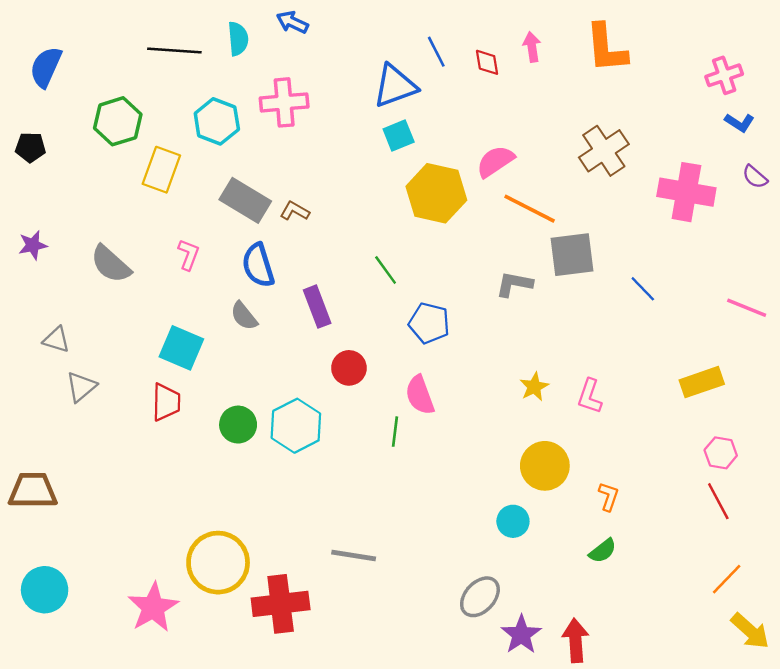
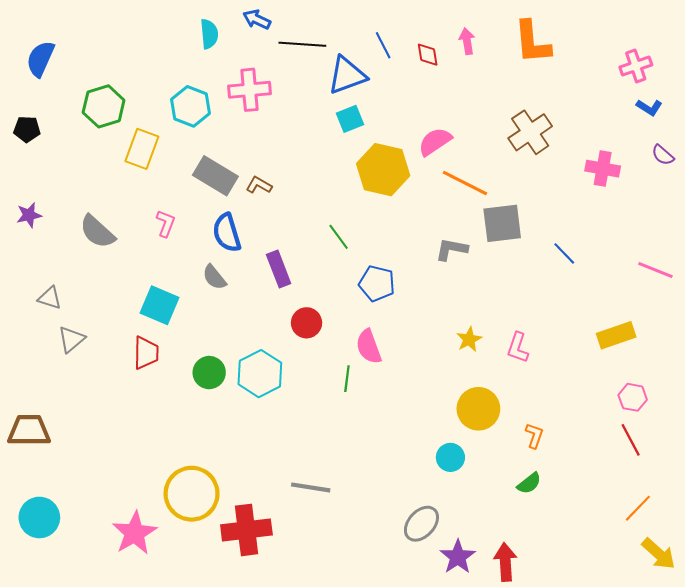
black line: (174, 51) -> (302, 44), moved
pink cross: (686, 192) -> (603, 169), size x0.7

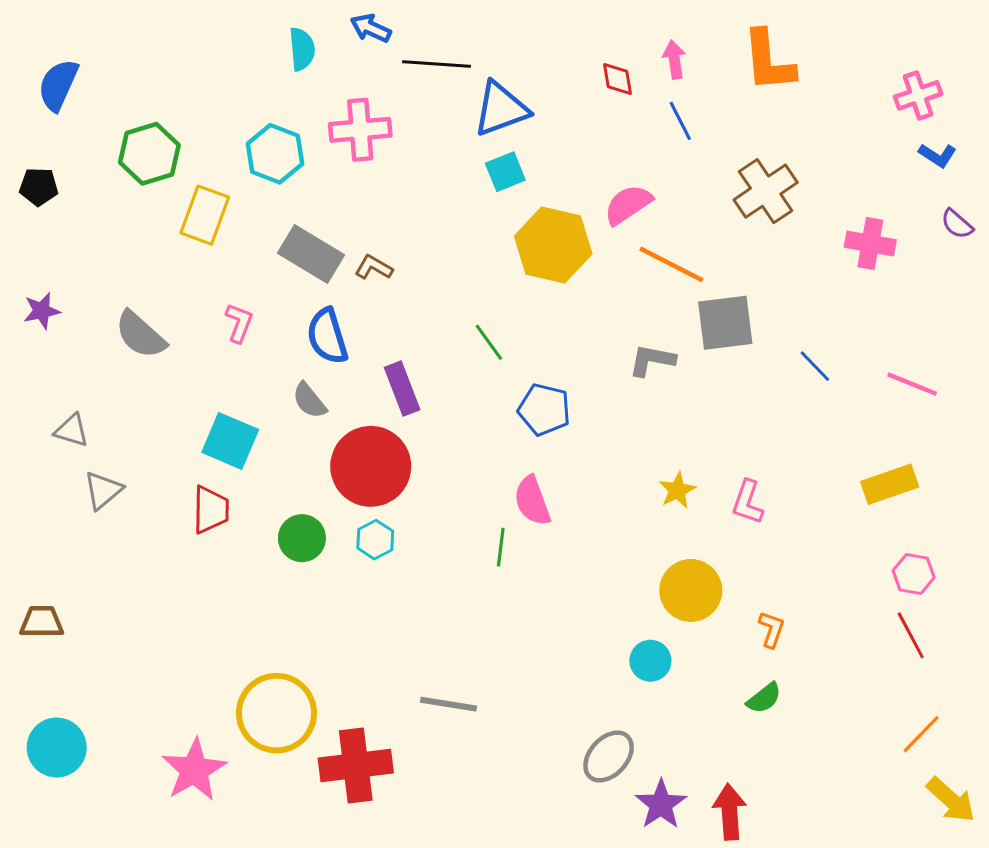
blue line: (383, 45) -> (680, 121), moved
pink line: (655, 270) -> (912, 384), moved
red circle: (307, 323) -> (371, 466), moved, size x1.8
cyan hexagon: (260, 374) -> (375, 540), size x0.6
brown trapezoid: (29, 431) -> (42, 622), size x0.7

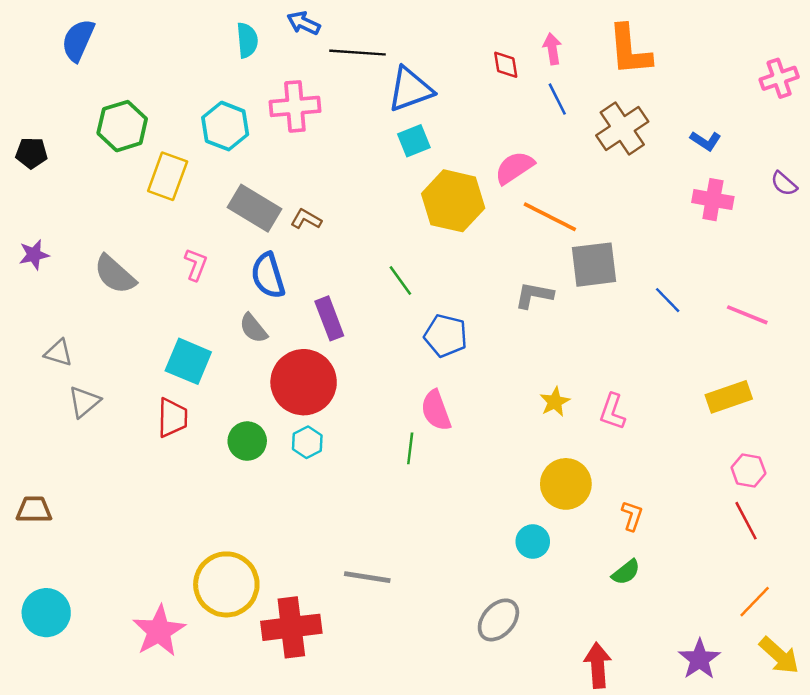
blue semicircle: (58, 85) -> (78, 40), moved
pink cross: (918, 95) -> (779, 78), moved
blue L-shape: (938, 155) -> (706, 141), moved
brown cross: (766, 191) -> (622, 128), moved
purple star: (661, 804) -> (699, 659), moved

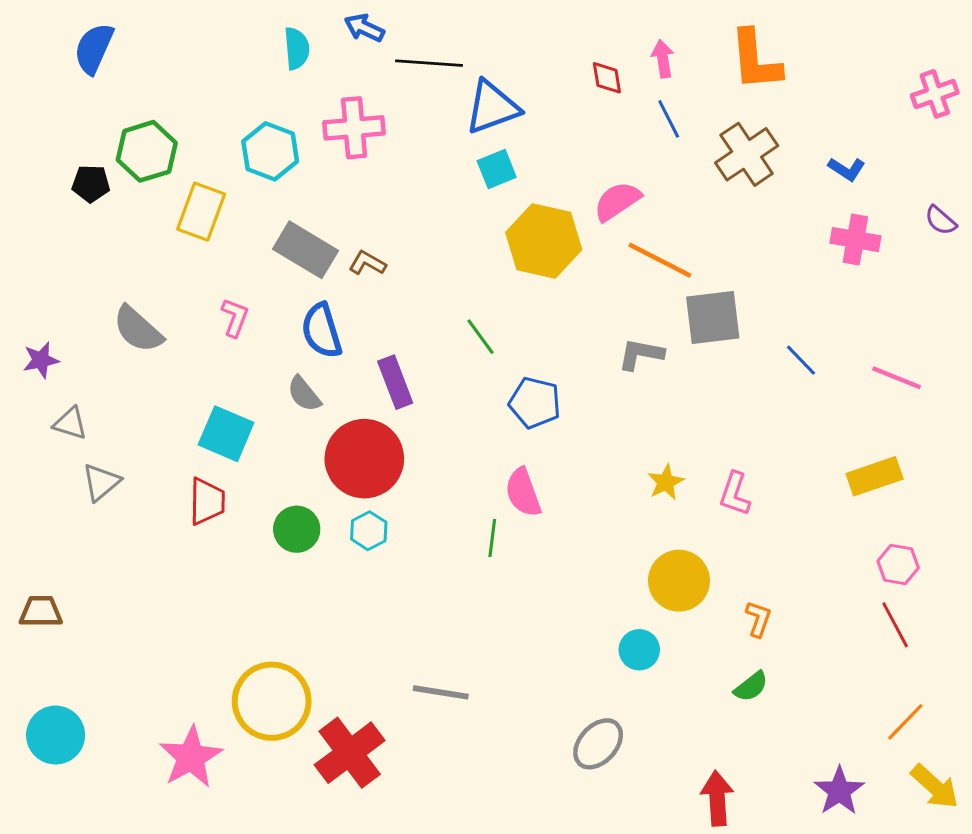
black pentagon: (31, 153) -> (91, 184), moved
purple star: (34, 255) -> (41, 360), moved
red cross: (291, 627) -> (350, 753), turned -30

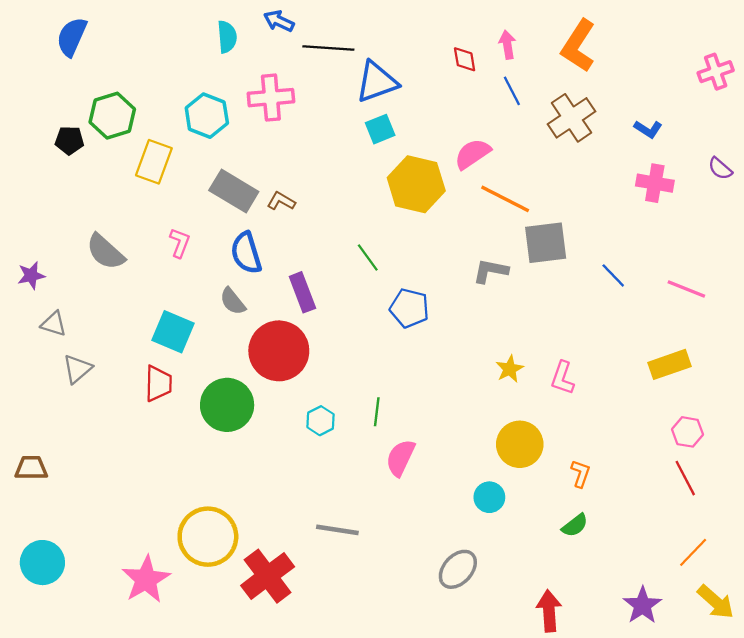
orange L-shape: (755, 60) -> (578, 46), turned 38
pink semicircle: (523, 492) -> (400, 458), moved, turned 45
green circle: (297, 529) -> (227, 405), size x1.5
cyan hexagon: (369, 531) -> (320, 421), moved

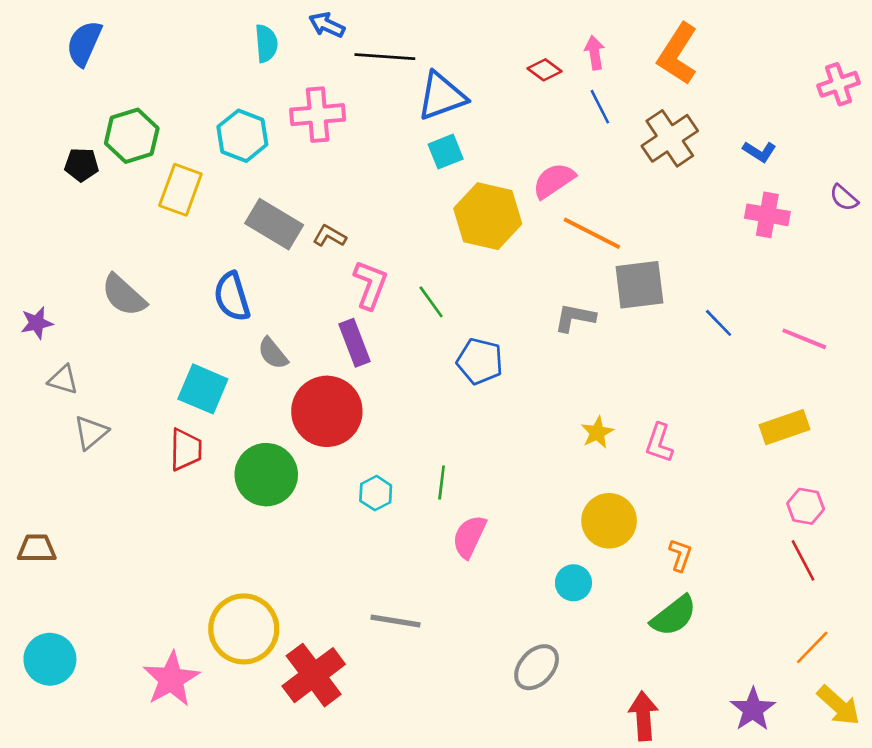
red diamond: (465, 59) -> (544, 70), turned -44
pink L-shape: (180, 243) -> (370, 285), moved, size x1.4
blue semicircle: (246, 253) -> (232, 297), moved
green semicircle: (575, 525) -> (674, 616), size x1.5

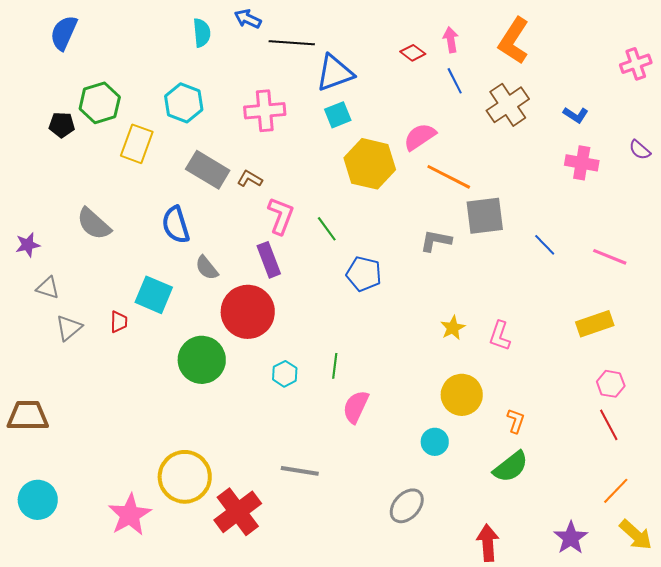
pink cross: (318, 115) -> (265, 111), moved
red trapezoid: (186, 450) -> (119, 322), moved, size x0.7
brown trapezoid: (37, 548) -> (28, 416), size x1.4

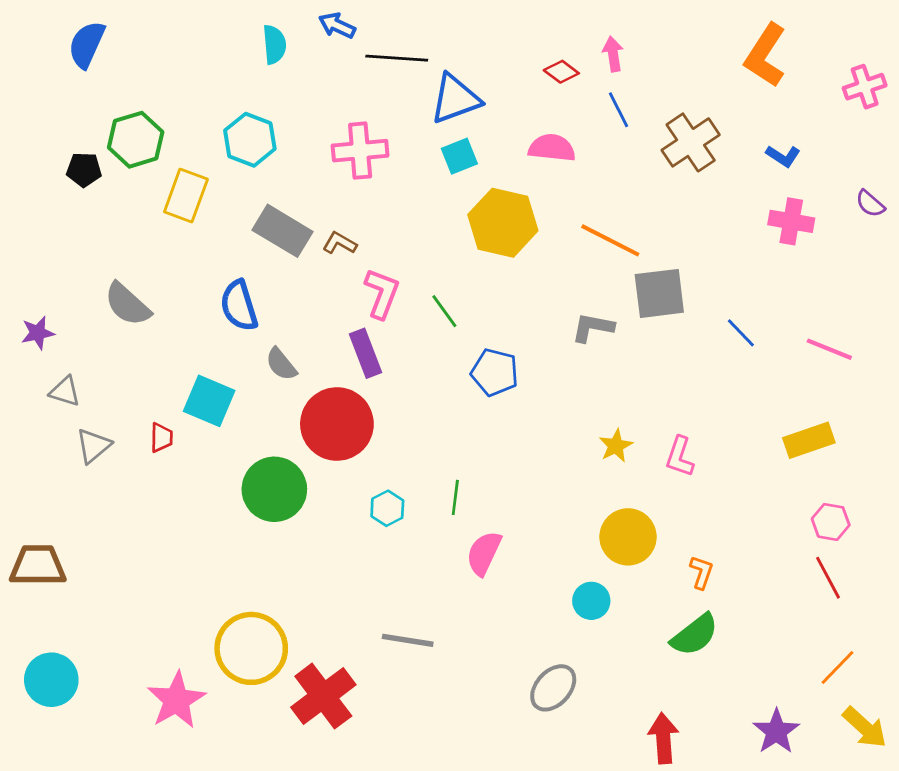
orange L-shape: (514, 41) -> (765, 55), moved
pink semicircle: (420, 137) -> (552, 148), moved, turned 40

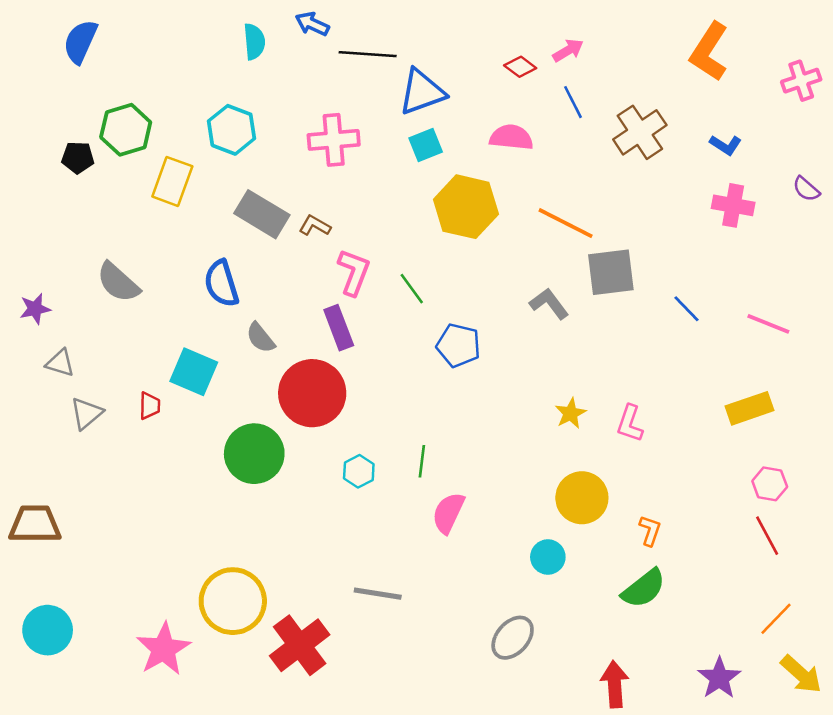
pink arrow: (613, 54) -> (568, 50), turned 68
gray L-shape: (593, 327) -> (549, 304), turned 42

